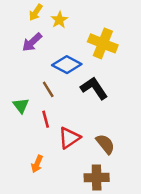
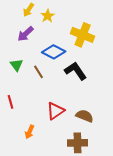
green triangle: (21, 106) -> (17, 65), moved
red line: (46, 119) -> (11, 102), moved
brown semicircle: (105, 144) -> (85, 116), turned -30

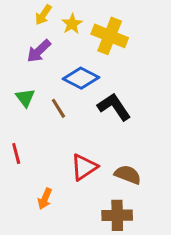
yellow cross: (83, 35) -> (110, 36), moved

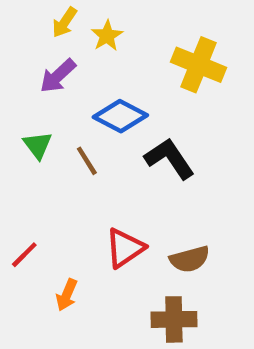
yellow cross: (110, 36) -> (199, 65), moved
red line: (16, 153) -> (24, 255), moved, turned 60
brown semicircle: (128, 175) -> (190, 259), turned 144

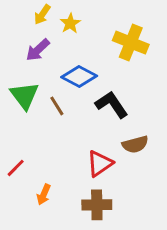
green triangle: (38, 145) -> (25, 96), size x1.5
red triangle: (125, 248) -> (100, 164), moved
brown semicircle: (190, 259) -> (135, 144), moved
brown cross: (174, 319) -> (97, 205), moved

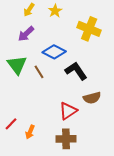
yellow star: (70, 23) -> (55, 11), moved
red line: (16, 168) -> (11, 124), moved

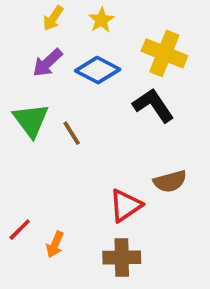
blue diamond: (54, 52) -> (98, 70), moved
black L-shape: (76, 71) -> (153, 105), moved

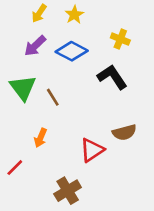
yellow cross: (164, 53) -> (120, 39), size x0.6
orange arrow: (55, 244) -> (40, 138), moved
brown cross: (122, 257) -> (68, 191), moved, turned -30

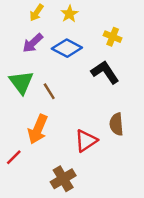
brown semicircle: (124, 132) -> (116, 124), turned 100
orange arrow: (40, 138) -> (38, 129), size x1.6

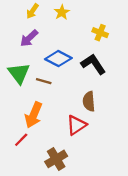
blue diamond: (67, 48) -> (58, 59), moved
brown line: (49, 91) -> (44, 81), turned -42
brown semicircle: (116, 124) -> (89, 101), moved
red line: (14, 157) -> (21, 140), moved

